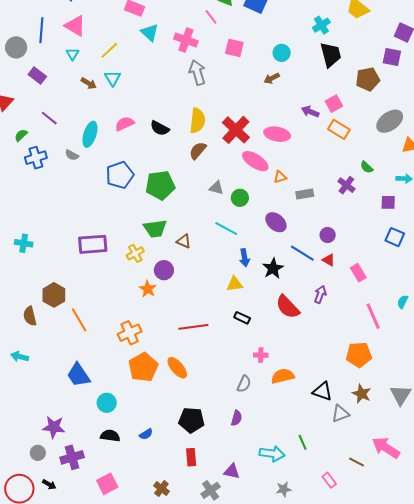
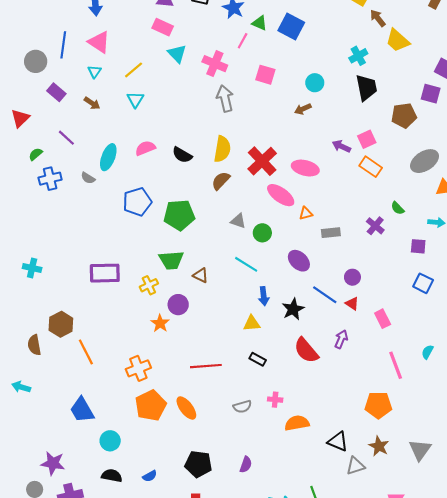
pink line: (211, 17) -> (243, 41), turned 63
brown arrow: (89, 83) -> (92, 103), moved
gray semicircle: (244, 384) -> (242, 407), moved, turned 48

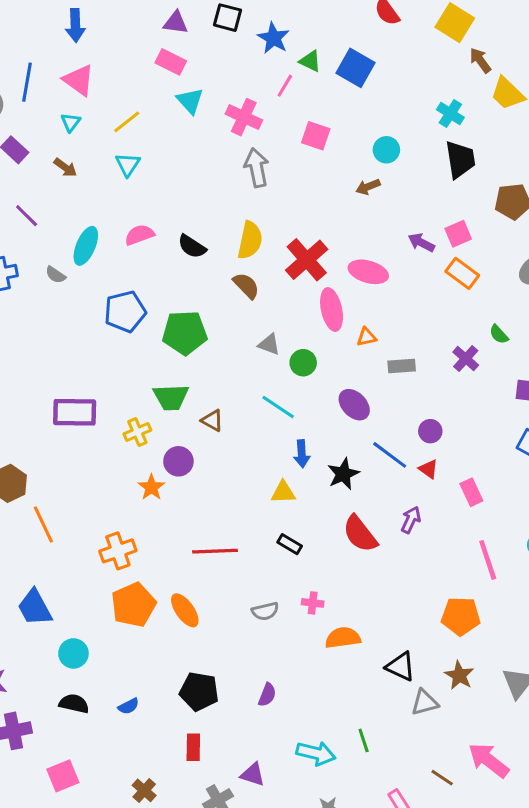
cyan cross: (358, 56) -> (450, 113), turned -30
brown semicircle: (221, 181) -> (246, 286), turned 90
pink ellipse: (281, 195) -> (332, 309), turned 40

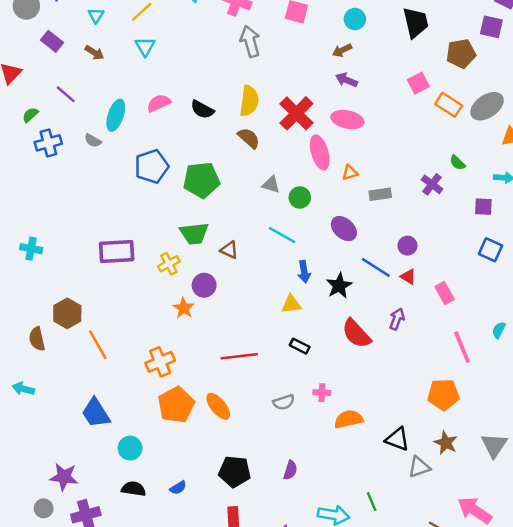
purple arrow: (421, 243) -> (346, 80), moved
orange rectangle: (462, 273) -> (449, 105), moved

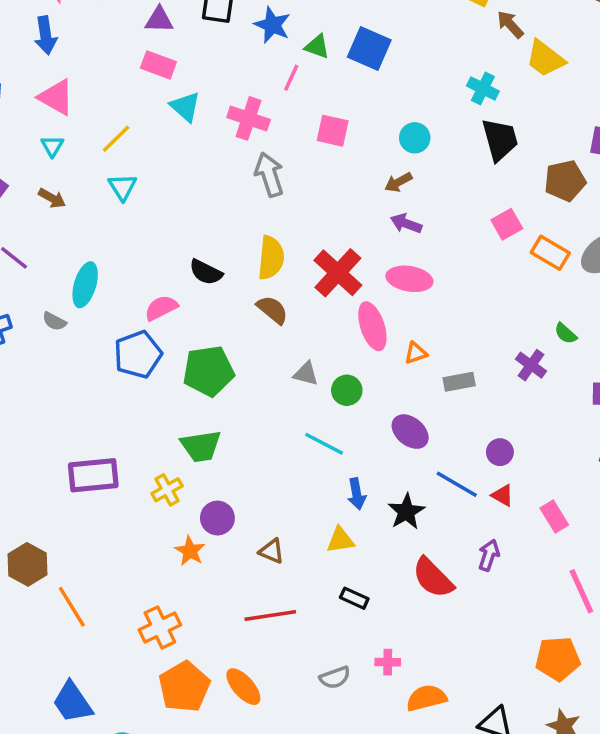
pink semicircle: (159, 103) -> (161, 308), moved
brown triangle: (229, 250) -> (272, 551), moved

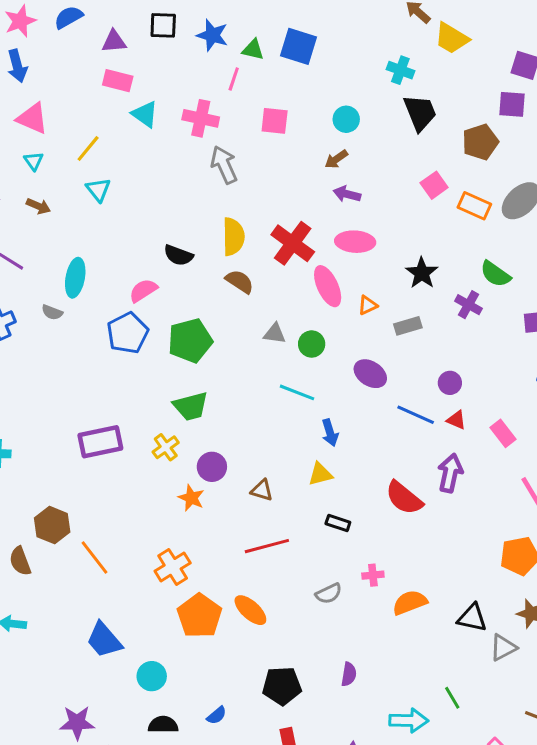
green semicircle: (566, 333) -> (495, 274), size x1.5
black star: (406, 512) -> (422, 273), moved
purple arrow: (489, 555) -> (450, 473), size x1.4

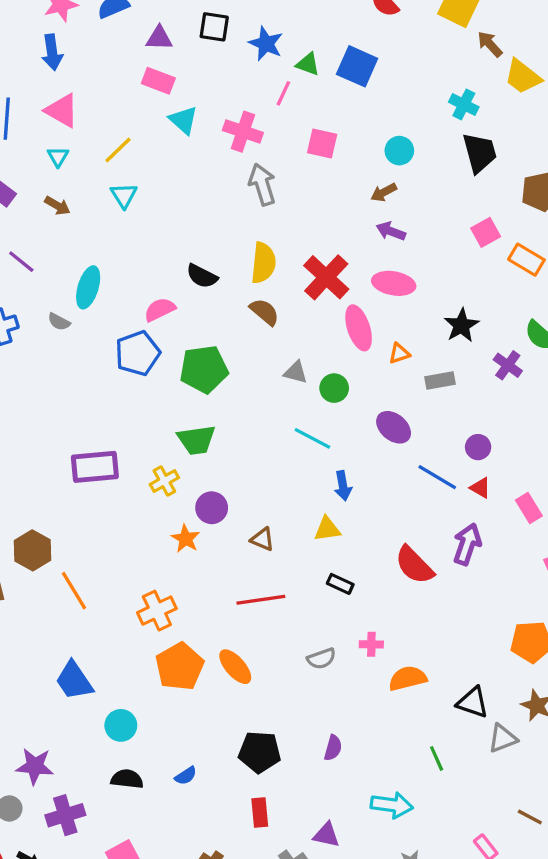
green line: (452, 698) -> (437, 758), moved

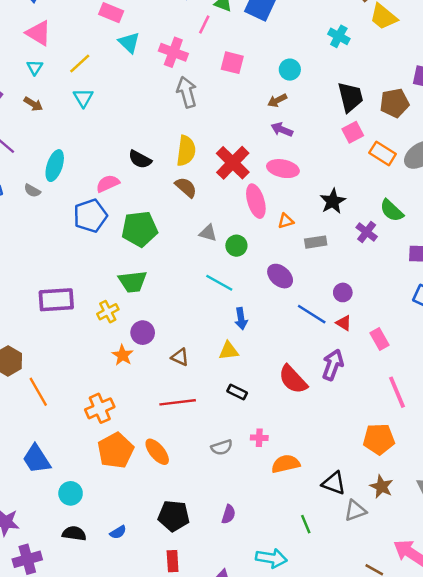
black trapezoid: (480, 153) -> (350, 97), moved

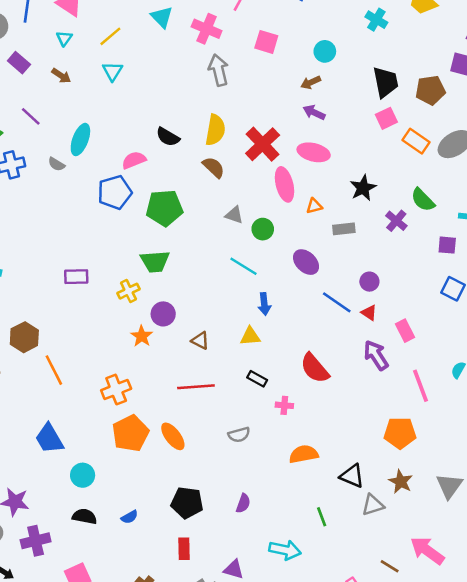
purple rectangle: (56, 300) -> (76, 277), size x0.7
purple arrow: (333, 365) -> (376, 355), moved, turned -56
pink cross: (259, 438) -> (284, 405), moved

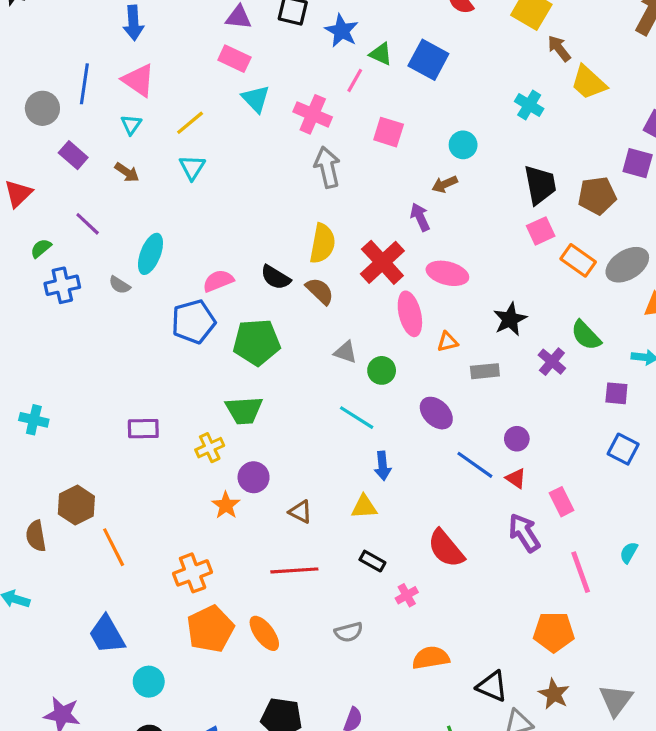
purple arrow: (314, 112) -> (420, 217), moved, turned 40
black semicircle: (168, 137) -> (276, 277), moved
pink cross: (284, 405) -> (407, 595), turned -35

